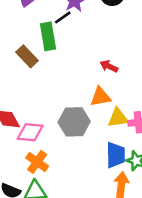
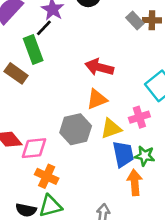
red arrow: (109, 66) -> (99, 67), size x1.5
yellow triangle: (118, 118) -> (111, 129), moved

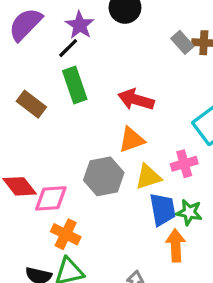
green rectangle: (33, 50) -> (75, 85), moved

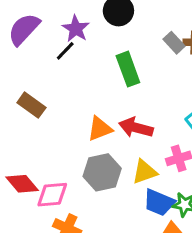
green rectangle: (75, 85) -> (128, 69), moved
red arrow: (136, 100) -> (136, 128), moved
orange triangle: (132, 140) -> (100, 129), moved
blue trapezoid: (163, 209) -> (159, 203), turned 124

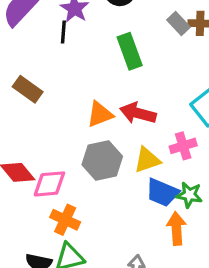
black line: (65, 51) -> (63, 32), turned -40

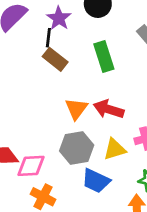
brown rectangle: (28, 89) -> (55, 59), moved
orange triangle: (100, 114) -> (76, 109), turned -35
blue trapezoid: (162, 193) -> (96, 181), moved

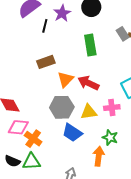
black line: (48, 38) -> (45, 26), moved
brown rectangle: (55, 59) -> (46, 62), moved, turned -66
pink diamond: (31, 166) -> (18, 127), moved

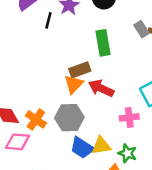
brown rectangle: (46, 62) -> (80, 70), moved
yellow triangle: (89, 112) -> (101, 146), moved
orange cross: (33, 139) -> (36, 119), moved

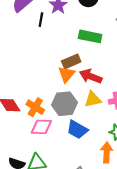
green rectangle: (103, 43) -> (90, 36), turned -65
pink diamond: (18, 142) -> (41, 127), moved
yellow triangle: (101, 146) -> (93, 99), moved

